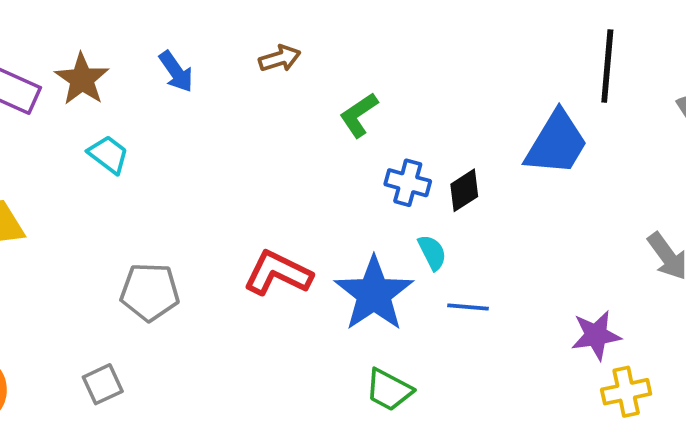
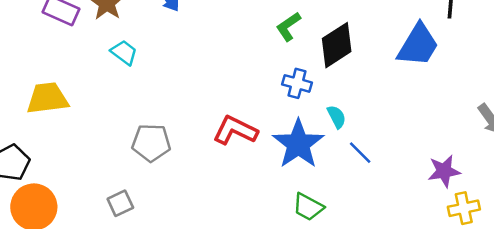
blue cross: (408, 183) -> (297, 83), moved
black diamond: (464, 190) -> (337, 45), moved, size x1.6
blue line: (468, 307) -> (360, 153), turned 40

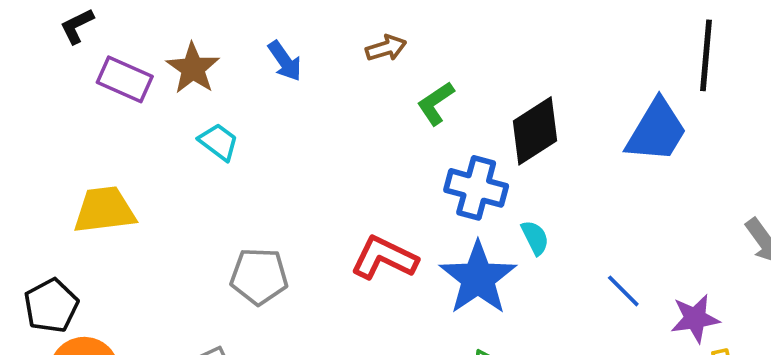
green L-shape: (288, 27) -> (436, 103), moved
blue cross: (297, 83) -> (476, 188), size x1.4
blue line: (360, 153) -> (623, 291), moved

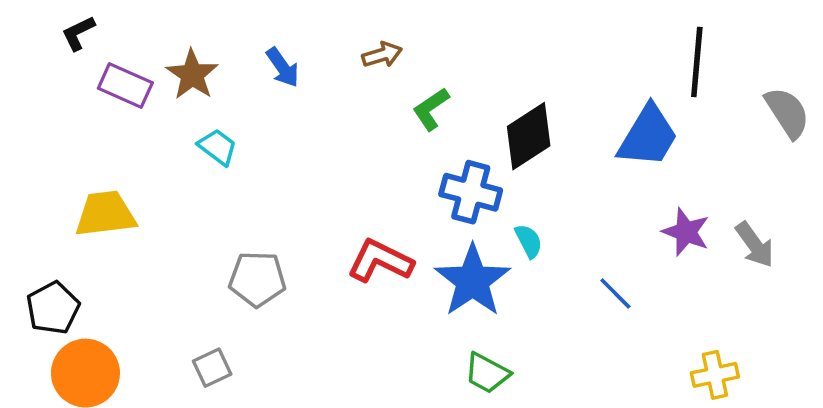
purple star: (695, 319) -> (686, 232), moved, turned 30

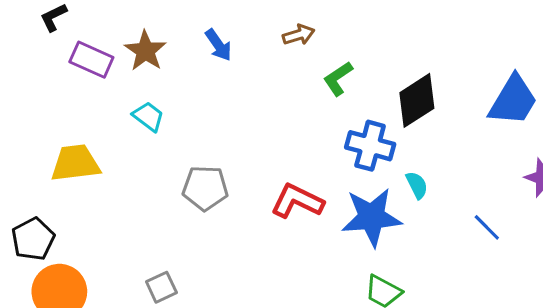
cyan trapezoid: (218, 147) -> (148, 116), moved
gray pentagon: (257, 279) -> (205, 188), moved
blue star: (473, 281) -> (372, 217), turned 30

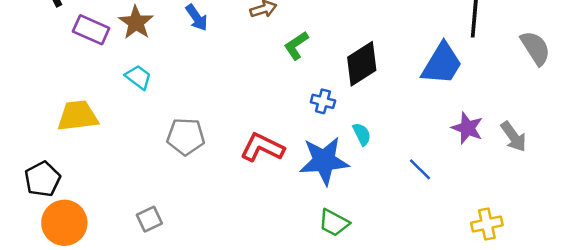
blue cross: (370, 146) -> (323, 101), size x0.6

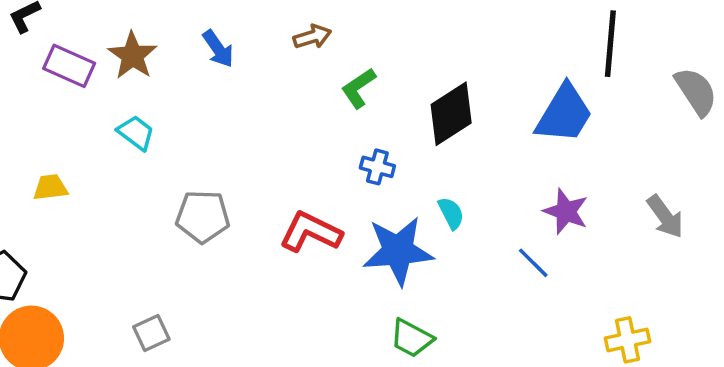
blue cross: (323, 101) -> (377, 167), moved
yellow trapezoid: (78, 116) -> (50, 187), size x0.6
purple star: (467, 128) -> (566, 211), moved

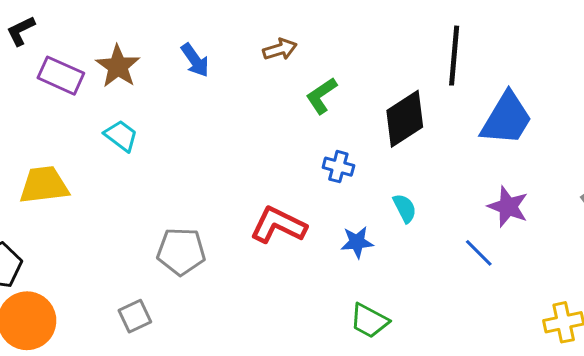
black line: (610, 44) -> (454, 56), moved
yellow trapezoid: (50, 187) -> (44, 185), size x1.6
gray pentagon: (203, 217) -> (181, 251), moved
blue star: (398, 251) -> (357, 242), size x0.5

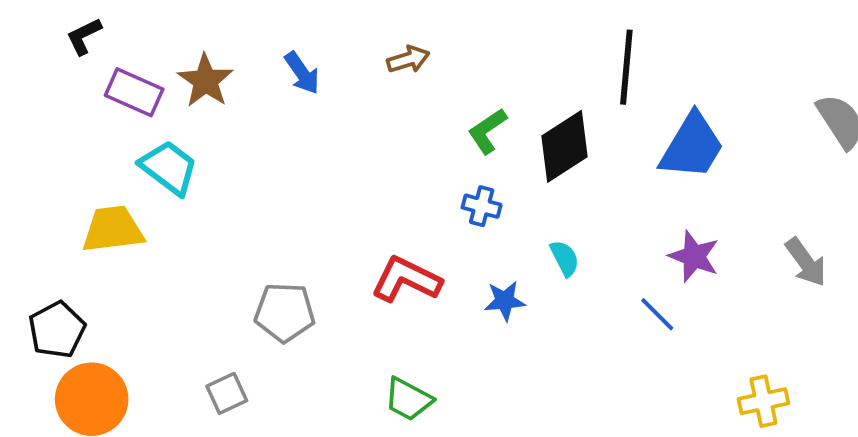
green L-shape: (321, 96) -> (487, 131), moved
cyan trapezoid: (121, 136) -> (169, 168), moved, size x1.4
green trapezoid: (369, 321) -> (408, 399), moved

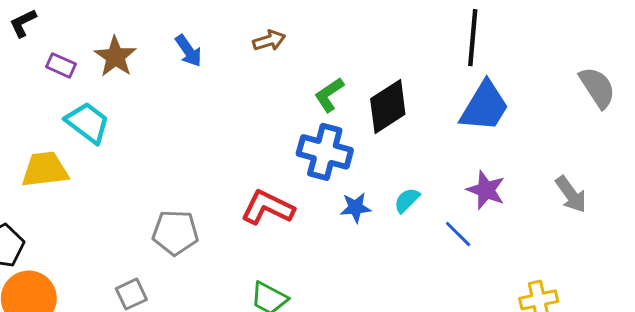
black line: (626, 67) -> (473, 38), moved
purple rectangle: (134, 92) -> (61, 65), size x0.7
blue cross: (482, 206) -> (325, 152), size x1.8
cyan semicircle: (565, 258) -> (407, 200), moved, turned -108
blue star: (505, 301) -> (356, 208), moved

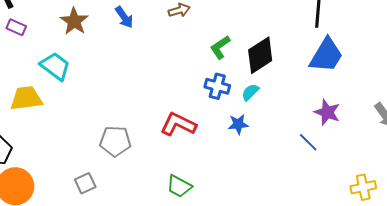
purple rectangle: (61, 65) -> (16, 27), moved
blue cross: (325, 152) -> (217, 86), size x0.7
cyan semicircle: (407, 200) -> (250, 92), moved

